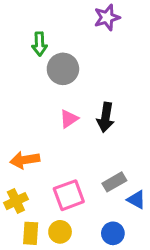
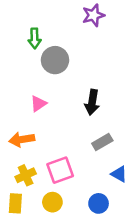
pink triangle: (69, 119) -> (38, 104), moved
gray rectangle: (114, 182) -> (102, 142), moved
yellow cross: (16, 201) -> (26, 175), moved
yellow rectangle: (31, 233) -> (15, 203), moved

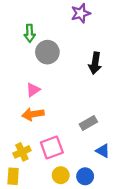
black arrow: (92, 102) -> (95, 63), moved
orange arrow: (22, 139) -> (33, 114), moved
yellow circle: (52, 202) -> (61, 175), moved

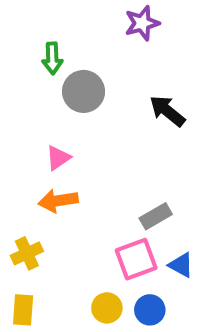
black arrow: (95, 63) -> (167, 111), turned 120
pink square: (52, 147) -> (136, 259), moved
yellow cross: (22, 152) -> (27, 253), moved

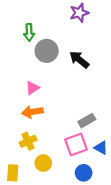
black arrow: (167, 111) -> (79, 60), moved
yellow cross: (27, 253) -> (28, 141), moved
yellow circle: (107, 308) -> (43, 163), moved

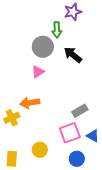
green arrow: (29, 32) -> (57, 30), moved
pink triangle: (32, 88) -> (38, 72), moved
yellow cross: (28, 141) -> (12, 118), moved

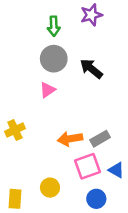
green arrow: (57, 30) -> (54, 26), moved
orange arrow: (30, 103) -> (70, 139), moved
yellow cross: (12, 118) -> (15, 130), moved

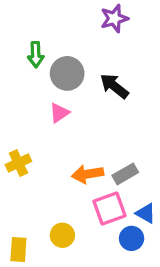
green arrow: (54, 26) -> (36, 55), moved
blue circle: (96, 199) -> (132, 238), moved

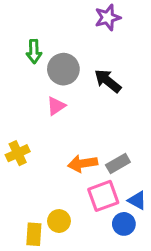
yellow rectangle: (18, 249) -> (34, 234), moved

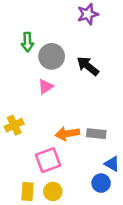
gray rectangle: (118, 163) -> (96, 134), turned 36
pink square: (103, 196) -> (48, 160), moved
yellow circle: (59, 221) -> (53, 191), moved

